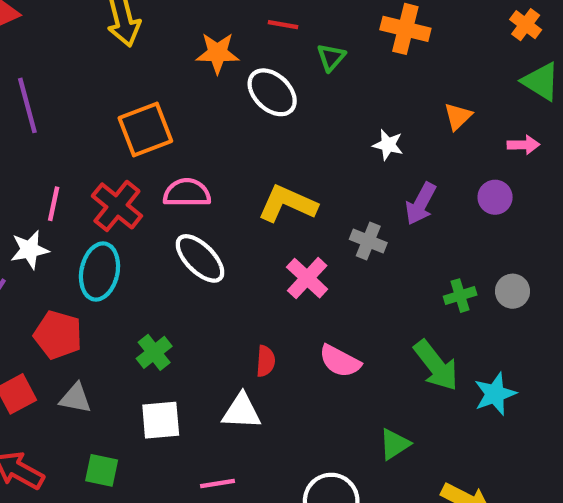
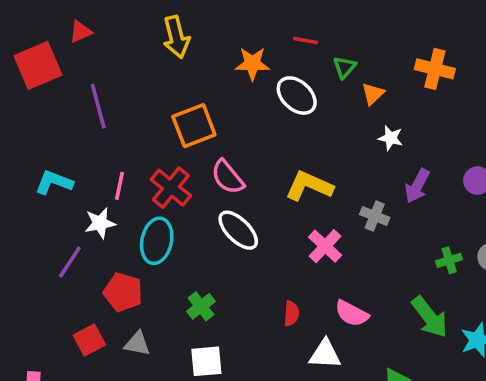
orange cross: (405, 29) -> (435, 69), moved
orange triangle: (458, 116) -> (373, 94), moved
pink semicircle: (187, 193) -> (228, 177), turned -129
white triangle: (242, 411) -> (325, 354), moved

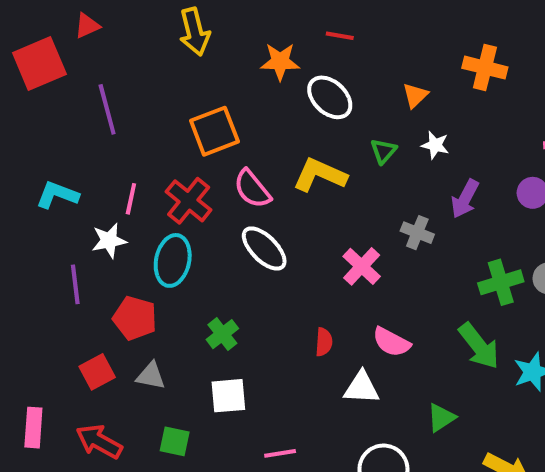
green triangle: (345, 67) -> (383, 151), moved
yellow L-shape: (309, 186) -> (320, 175), moved
green cross: (449, 260) -> (501, 282), size x1.5
purple line: (70, 262) -> (75, 284), turned -40

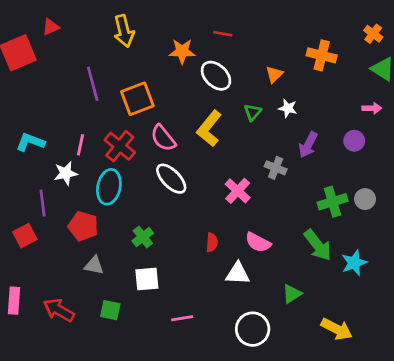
purple line: (107, 109) -> (93, 84), moved
yellow L-shape: (320, 175) -> (209, 129), turned -75
red square: (97, 372) -> (25, 236), moved

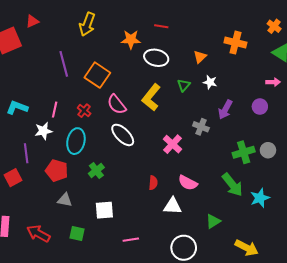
yellow arrow: (124, 31) -> (87, 24), turned 35
white ellipse: (216, 76) -> (156, 58), turned -30
orange square: (137, 99) -> (97, 75), turned -35
red cross: (120, 146) -> (84, 111), size x0.6
green cross: (143, 237) -> (96, 171), moved

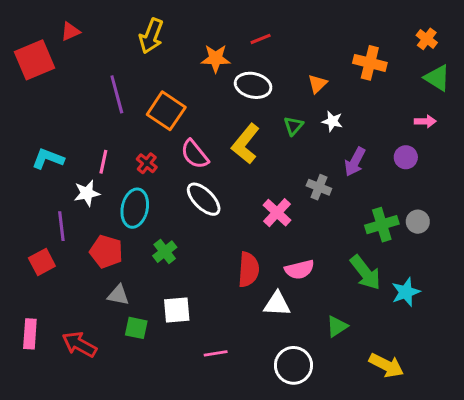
red line: (161, 26) -> (261, 39), turned -32
red semicircle: (153, 183) -> (249, 270), size x1.6
pink semicircle: (188, 183) -> (299, 270), turned -42
green square: (77, 234) -> (136, 328), moved

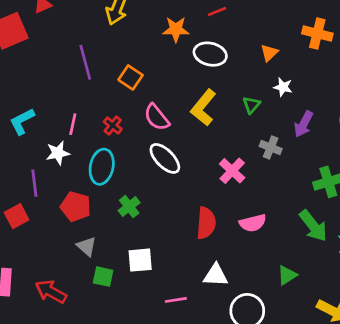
orange square: (166, 111) -> (131, 77), size x0.7
green triangle: (293, 126) -> (251, 105), moved
cyan L-shape: (48, 159) -> (22, 121), turned -48
gray triangle: (118, 295) -> (87, 246), turned 30
white triangle: (277, 304) -> (216, 275), moved

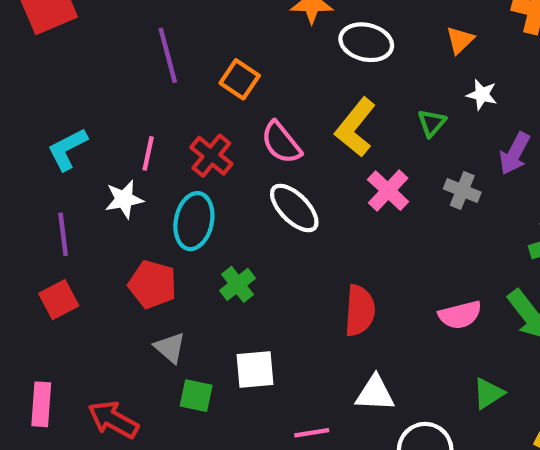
red cross: (113, 125) -> (211, 156), size x1.4
pink cross: (232, 171) -> (388, 191), moved
purple line: (34, 183) -> (63, 234), moved
pink semicircle: (253, 223) -> (460, 315), moved

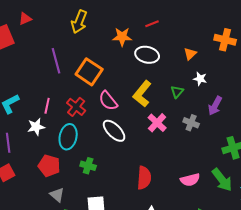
orange square: (240, 79) -> (89, 72), size x1.5
green cross: (238, 284) -> (88, 166), turned -35

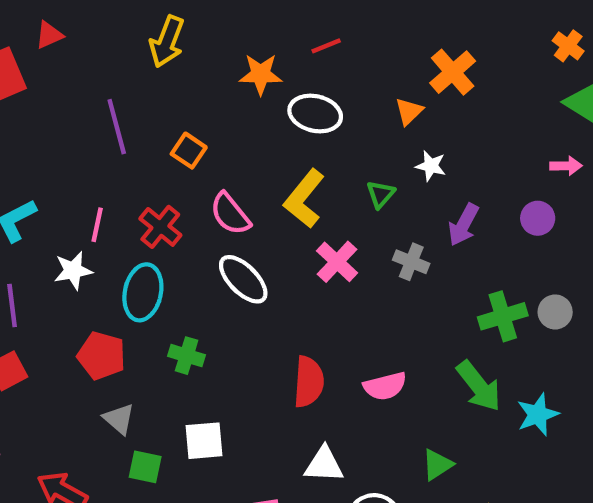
orange cross: (225, 40) -> (453, 72), moved, turned 35
orange square: (89, 72) -> (189, 151), size x0.6
pink semicircle: (190, 180) -> (385, 386), moved

